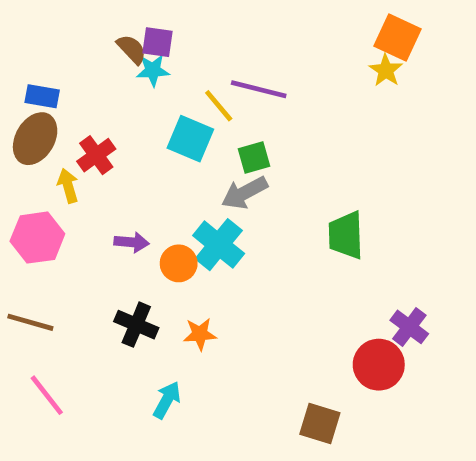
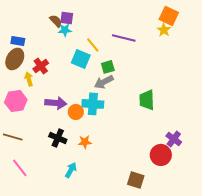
purple line: (259, 89) -> (124, 38), moved
purple arrow: (132, 242) -> (56, 103), size x1.5
cyan cross: (219, 245) -> (93, 104), turned -35

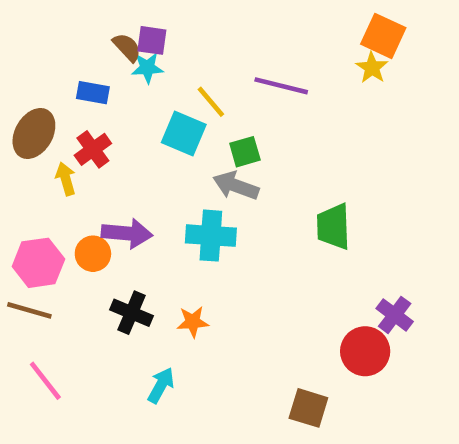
blue rectangle: (18, 41) -> (93, 93), moved
gray arrow: (104, 82) -> (236, 186), turned 48
pink hexagon: (16, 101) -> (38, 263), moved
orange circle: (76, 112) -> (93, 254), moved

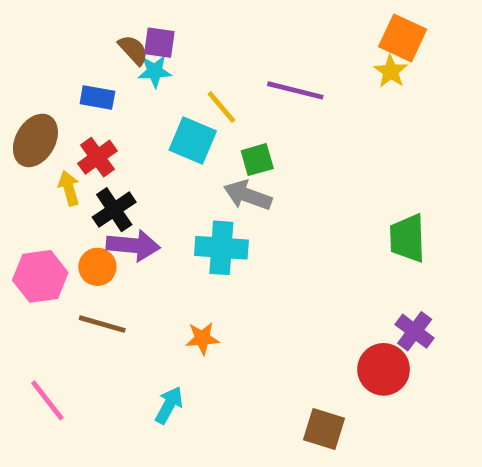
green trapezoid: (333, 226) -> (407, 238), moved
brown line: (29, 310) -> (102, 324), moved
black cross: (131, 313) -> (114, 210), moved, turned 33

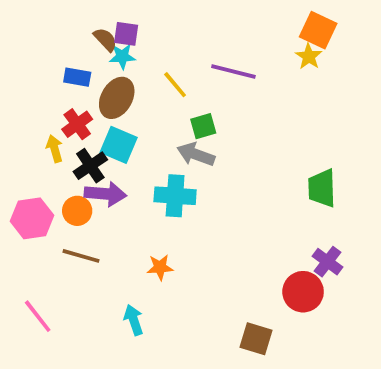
brown ellipse: (35, 140) -> (117, 98), moved
cyan square: (193, 140) -> (119, 145), moved
cyan arrow: (169, 405) -> (134, 320), turned -48

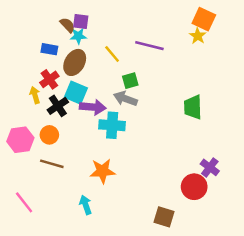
green trapezoid: (322, 188) -> (193, 107), moved
purple arrow: (105, 194) -> (93, 107), moved
orange star: (160, 267) -> (102, 171), size x1.5

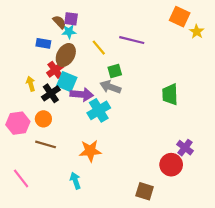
yellow star: (198, 36) -> (197, 32), moved
red cross: (49, 79) -> (55, 70), moved
cyan cross: (112, 125) -> (99, 110), turned -35

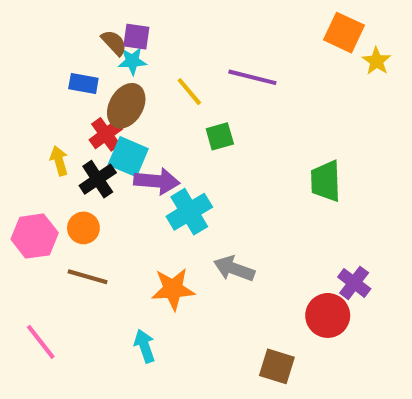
gray arrow: (110, 87) -> (234, 269), moved

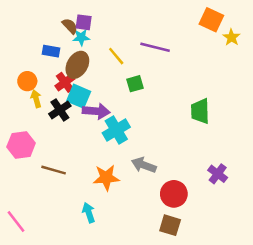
orange circle: (83, 228) -> (27, 81), moved
red circle: (328, 315) -> (174, 194), moved
pink line: (41, 342) -> (16, 221), moved

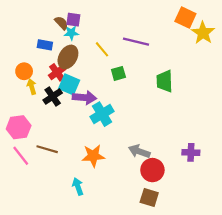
yellow star: (231, 37) -> (203, 33), size x1.5
green trapezoid: (200, 111) -> (165, 81), moved
gray arrow: (144, 165) -> (139, 151), moved
purple cross: (218, 174) -> (191, 152), turned -35
pink line: (16, 221) -> (21, 156), moved

